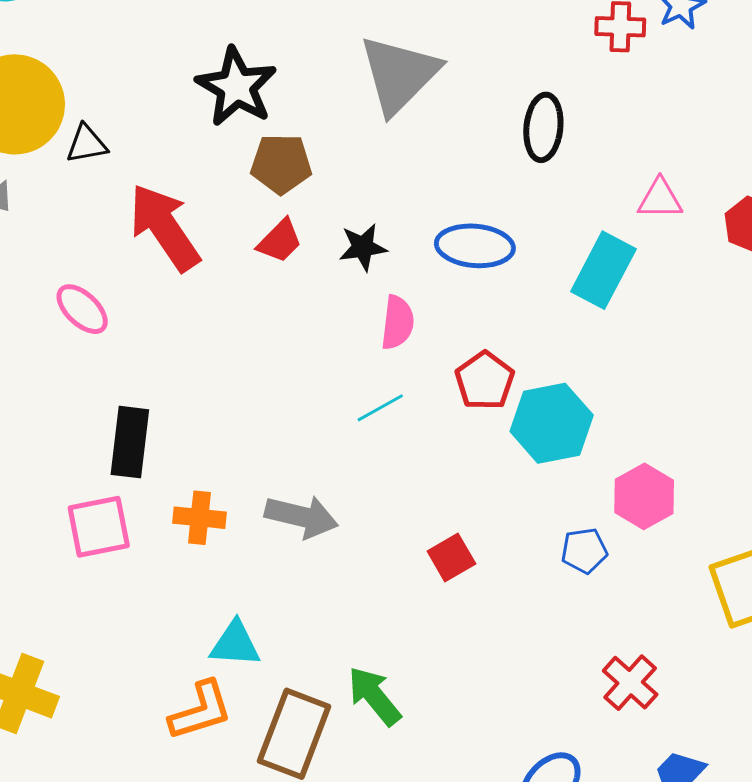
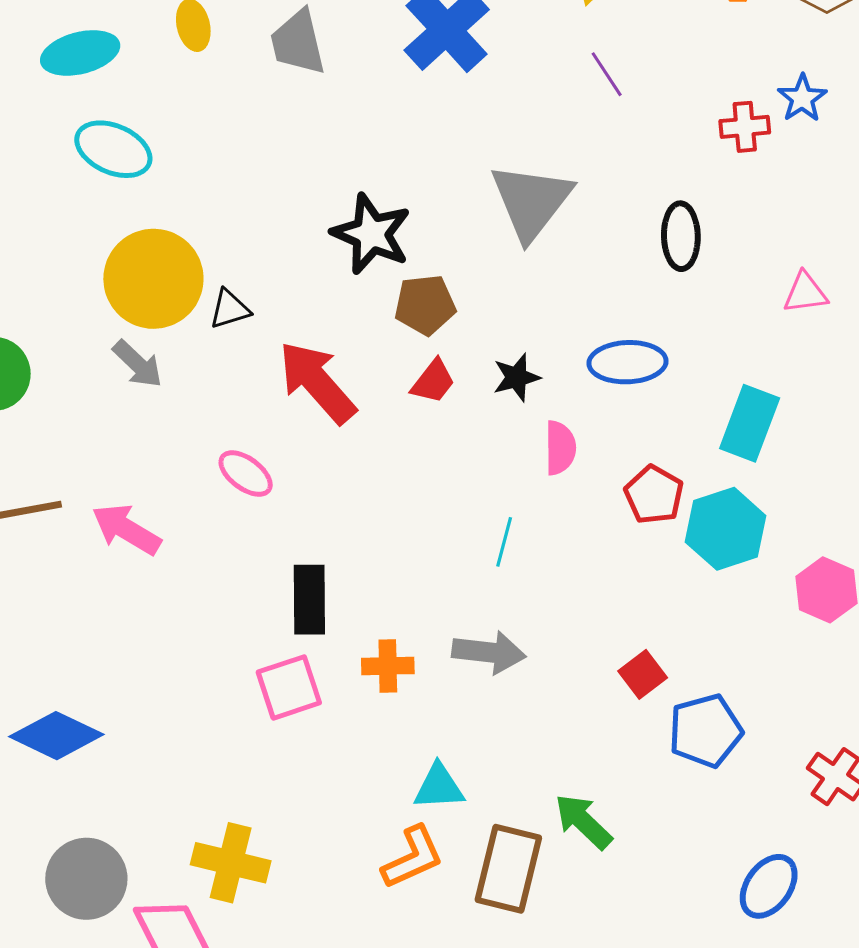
cyan rectangle: (603, 270) -> (750, 423), moved
cyan line: (380, 408) -> (504, 542), moved, turned -39
blue pentagon: (584, 551) -> (706, 731), moved, size x1.6

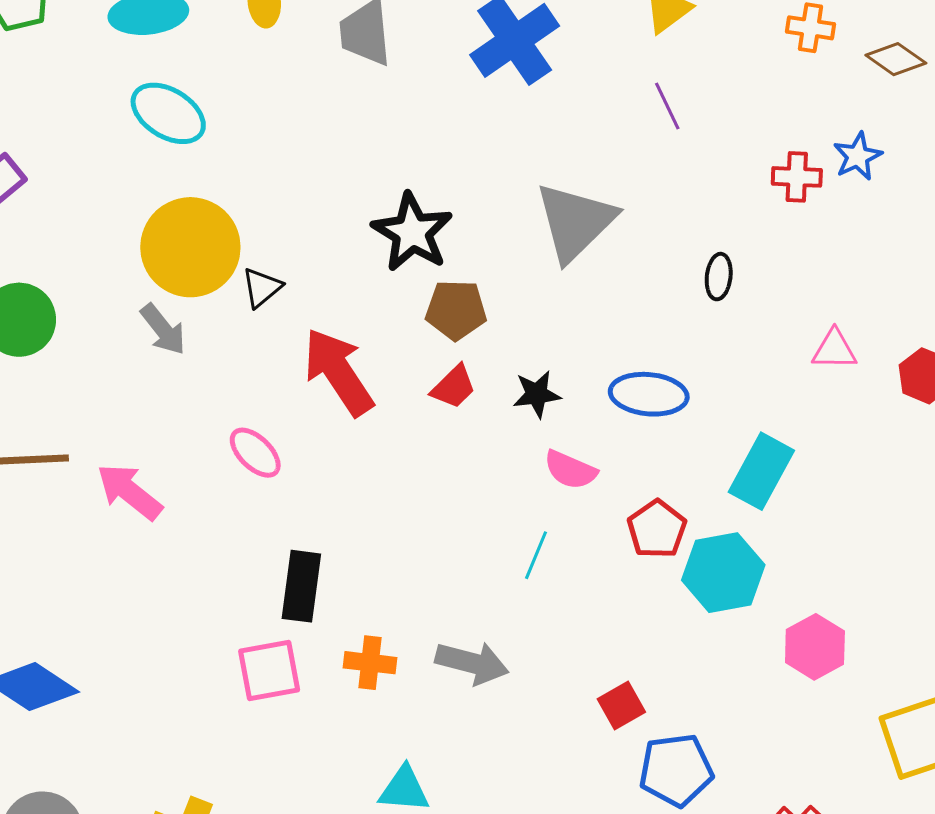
black ellipse: (681, 236) -> (719, 277), size x0.7
black triangle: (230, 309) -> (262, 288), turned -30
pink semicircle: (560, 448) -> (570, 470), turned 106
cyan line: (504, 542) -> (536, 555), moved

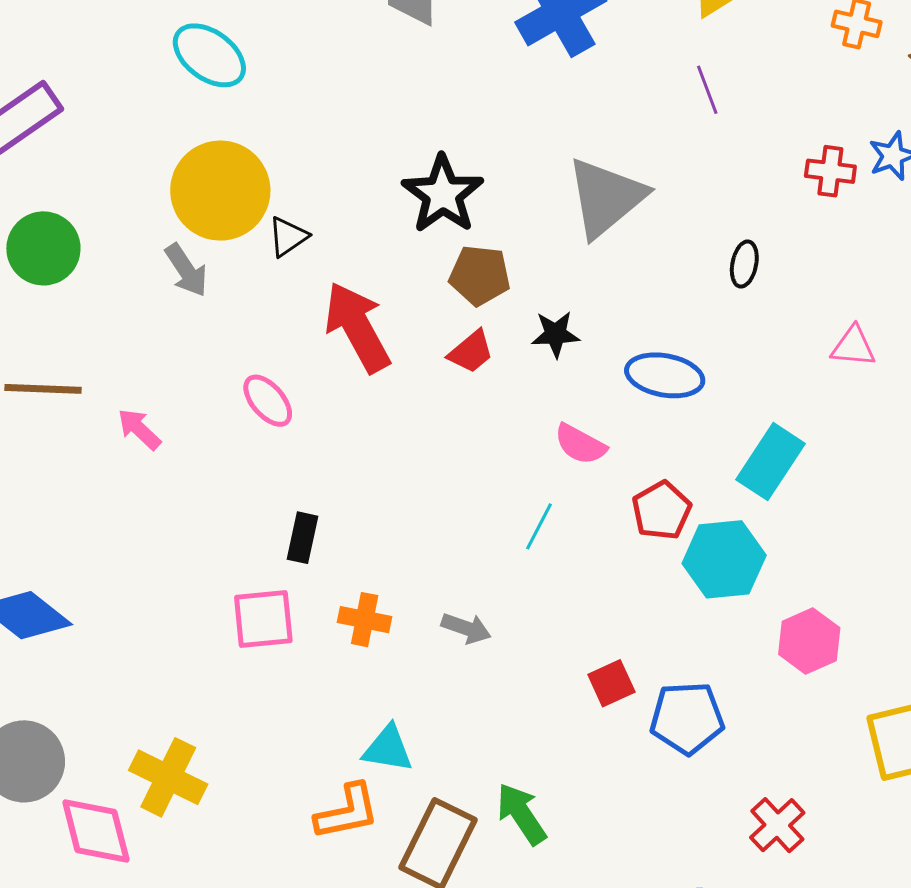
black star: (537, 394) -> (555, 334), moved
pink arrow: (130, 492) -> (139, 429), size x0.7
black rectangle: (301, 586) -> (303, 538), size x0.7
gray arrow: (472, 663) -> (466, 628), size x0.7
blue pentagon: (676, 770) -> (687, 718), moved

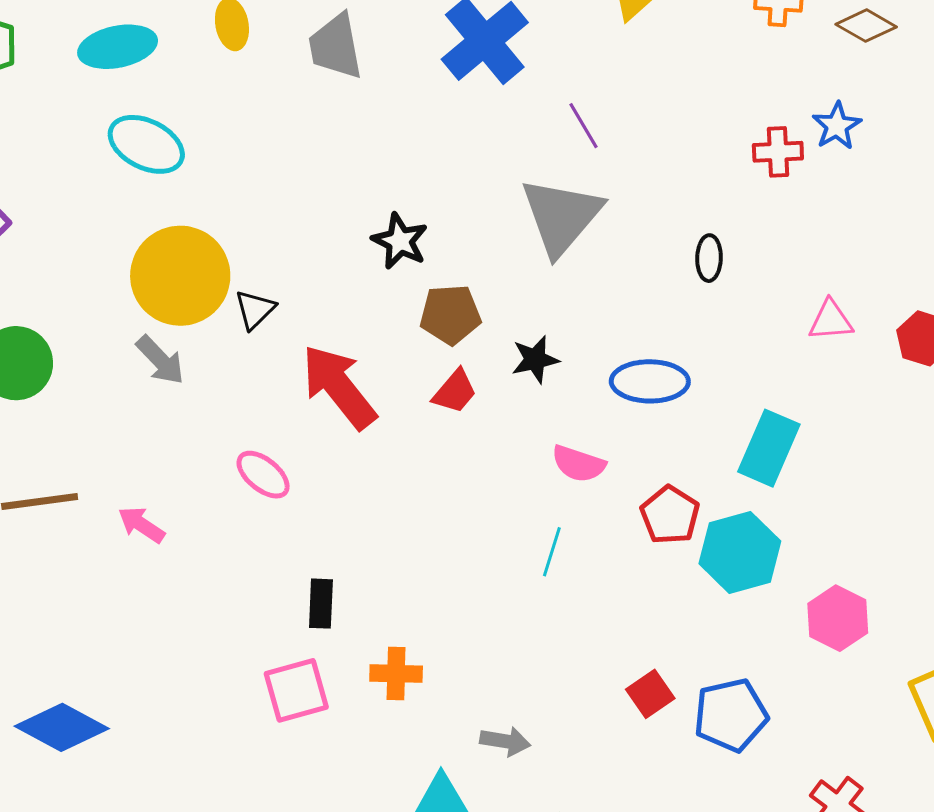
purple line: (707, 90) -> (584, 126), moved
black star: (443, 194) -> (400, 241), size x0.7
gray arrow: (466, 628) -> (505, 741), moved

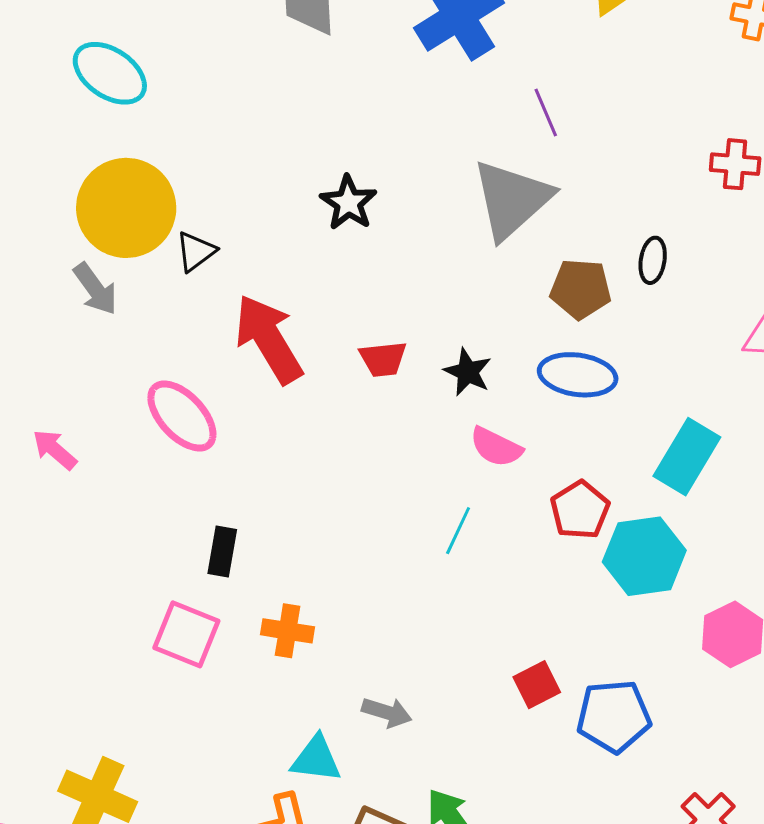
brown pentagon: (450, 315) -> (581, 289), moved
black star: (535, 359) -> (468, 372), moved, turned 30
red trapezoid: (455, 391) -> (383, 359), turned 36
pink ellipse: (263, 475) -> (182, 416), size x1.4
pink square: (296, 690) -> (186, 634), turned 30

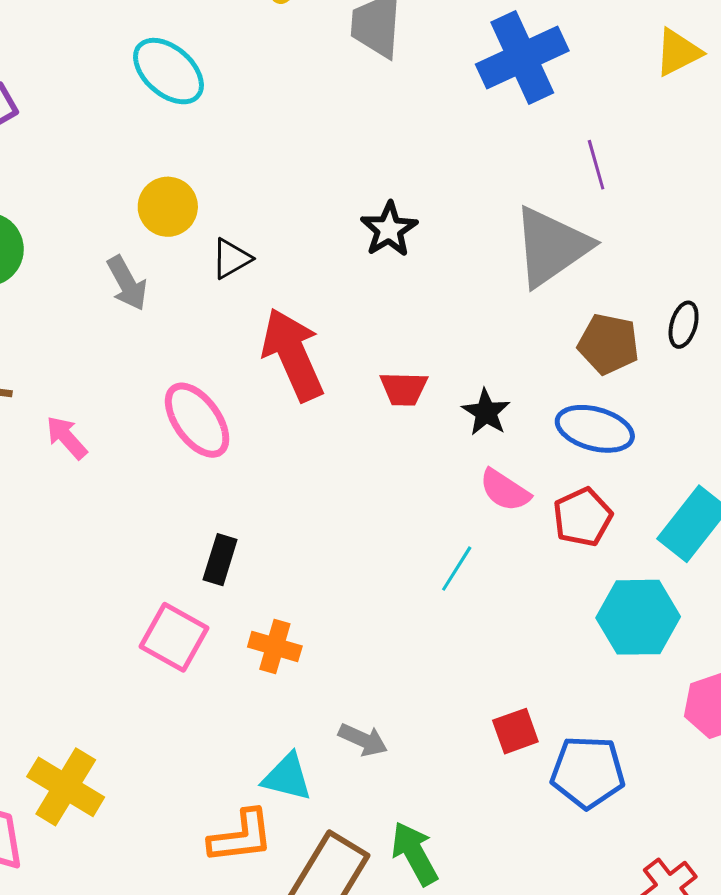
yellow circle: (126, 208) -> (168, 207), size x0.6
red pentagon: (580, 510) -> (583, 517), moved

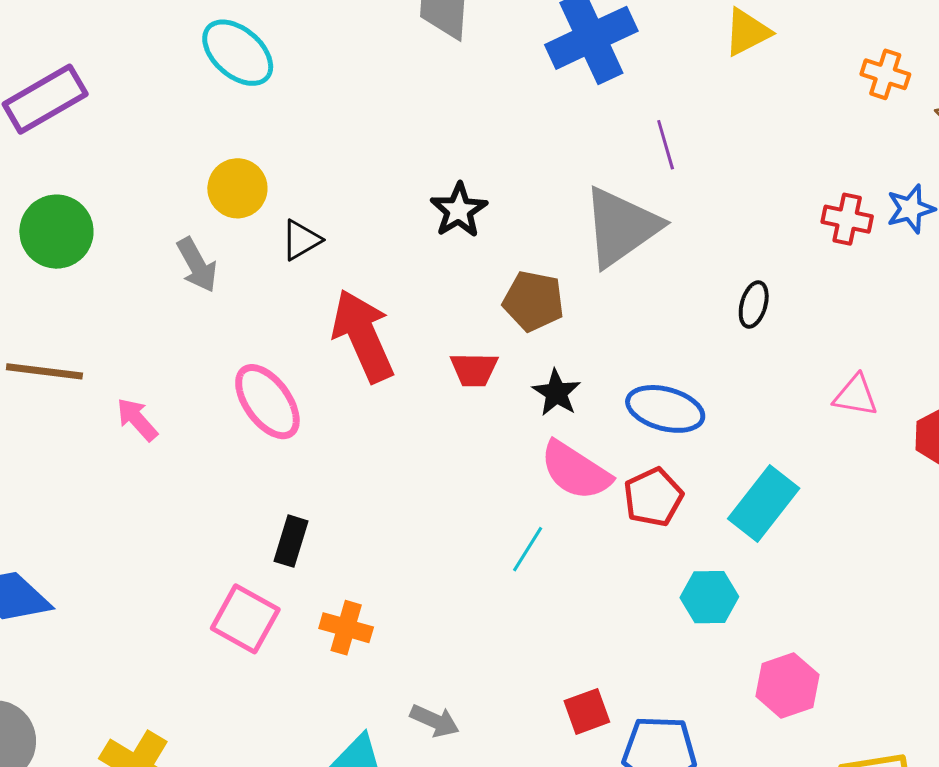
brown pentagon: (609, 344) -> (533, 301), moved
pink semicircle: (505, 490) -> (575, 471), size x1.4
cyan hexagon: (638, 617) -> (709, 597), size x0.7

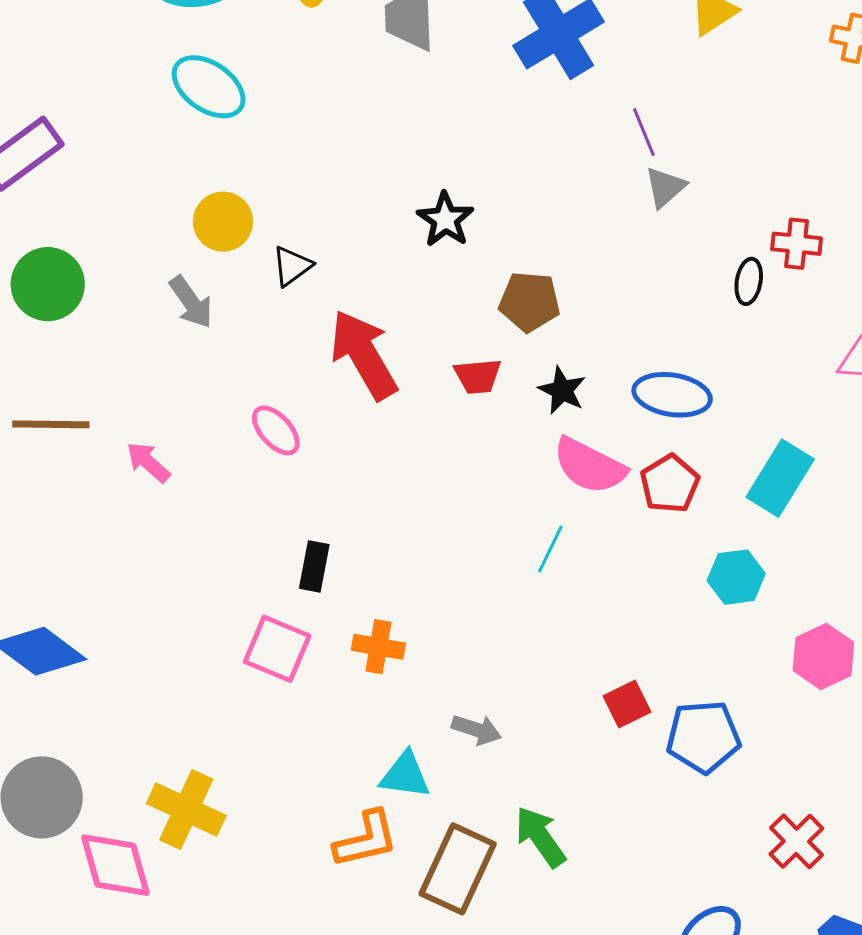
red cross: (847, 219) -> (797, 244), moved
gray triangle: (621, 227) -> (665, 187), moved, size x0.5
pink ellipse: (267, 402) -> (276, 430), size x0.7

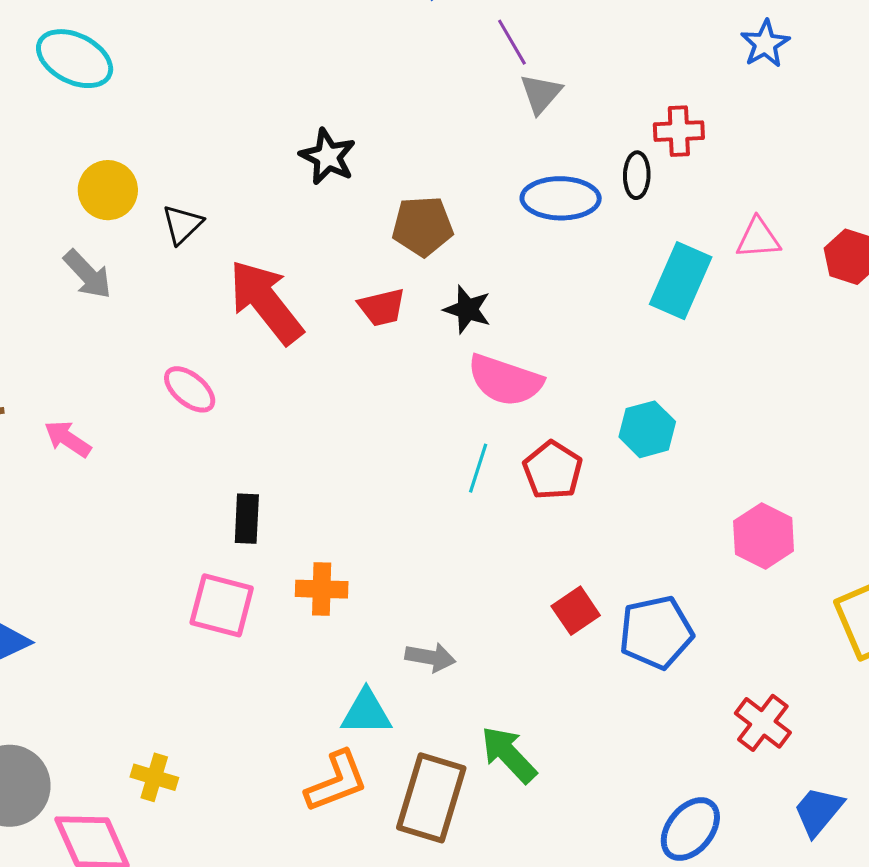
blue ellipse: (672, 395) -> (561, 198), moved
cyan rectangle: (780, 478) -> (681, 281), moved
red pentagon: (670, 484) -> (553, 470), moved
cyan hexagon: (736, 577) -> (647, 429), moved
yellow cross: (186, 810) -> (154, 777), size x0.6

